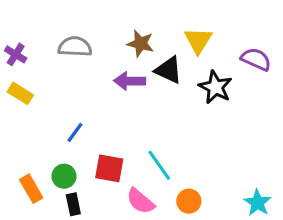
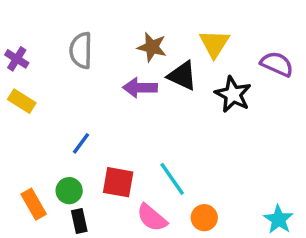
gray semicircle: (75, 47) -> (81, 50), turned -92

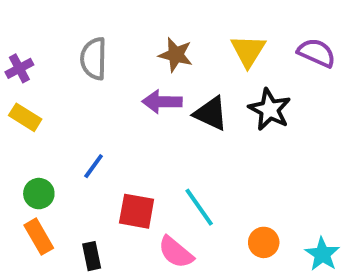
purple cross: (17, 59) -> (19, 68), turned 30
purple semicircle: (277, 64) -> (316, 53), moved
black triangle: (182, 76) -> (211, 113), moved
green circle: (69, 191) -> (39, 194), moved
orange circle: (204, 218) -> (264, 242), moved

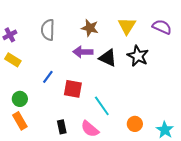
blue line: (94, 166) -> (48, 77), moved
red square: (137, 211) -> (73, 89), moved
black rectangle: (92, 256) -> (62, 127), moved

